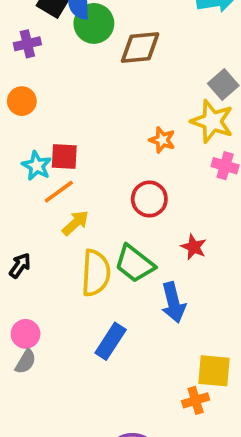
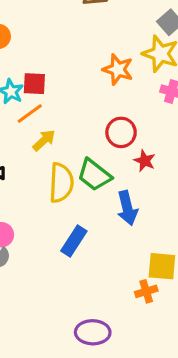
orange star: (162, 140) -> (118, 69), size x1.4
red circle: (149, 199) -> (121, 132), moved

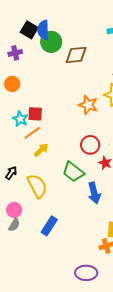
yellow semicircle: (61, 183) -> (37, 186), moved, turned -30
blue rectangle: (74, 241) -> (49, 226), moved
purple ellipse: (93, 332) -> (86, 273), moved

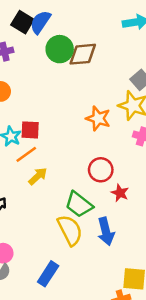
blue semicircle: (43, 30) -> (40, 22), turned 36
green circle: (51, 42) -> (60, 49), moved
yellow semicircle: (37, 186) -> (70, 230), moved

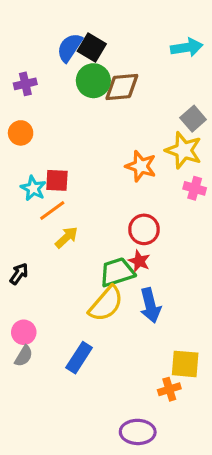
black square: (22, 22) -> (92, 47), moved
red star: (120, 193) -> (139, 261), moved
green trapezoid: (79, 204) -> (117, 272), turned 124
yellow semicircle: (70, 230) -> (106, 304), turned 68

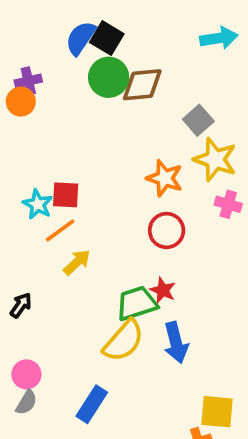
gray square: (193, 119) -> (198, 120), moved
orange circle: (21, 133) -> (21, 102), moved
red circle: (144, 229) -> (167, 230), moved

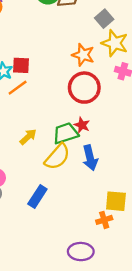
red circle: (167, 230) -> (84, 88), size x1.4
yellow arrow: (77, 262) -> (28, 137), moved

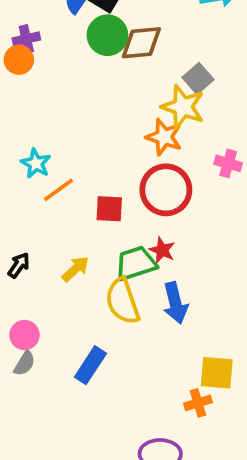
yellow star: (115, 43) -> (183, 107), moved
red square: (21, 65) -> (109, 209), moved
yellow semicircle: (57, 157) -> (123, 301), turned 120

